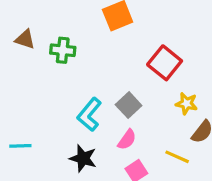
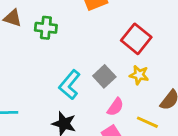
yellow star: (187, 104) -> (139, 75), moved
pink semicircle: (127, 140) -> (115, 107), moved

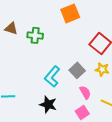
pink semicircle: (115, 107) -> (85, 92), turned -64

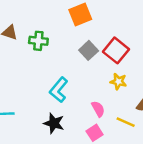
gray square: (77, 70) -> (89, 50), moved

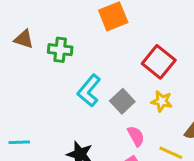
gray square: (89, 50) -> (122, 101), moved
cyan L-shape: (59, 90) -> (89, 91), moved

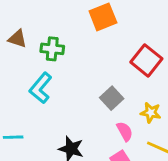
cyan L-shape: (89, 91) -> (41, 88), moved
yellow star: (162, 101) -> (151, 113), moved

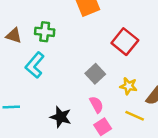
brown triangle: (17, 39) -> (14, 35), moved
pink semicircle: (125, 131) -> (96, 105), moved

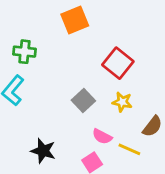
yellow star: (129, 86) -> (122, 102), moved
pink semicircle: (96, 105) -> (102, 136), moved, turned 147

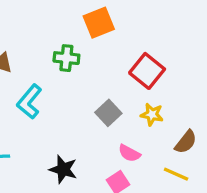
green cross: (24, 52) -> (66, 58), moved
yellow line: (129, 149) -> (176, 174), moved

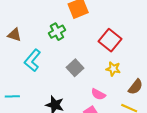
green cross: (66, 58) -> (57, 32), turned -35
gray square: (108, 113) -> (75, 68), moved

